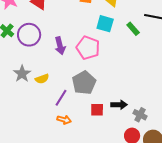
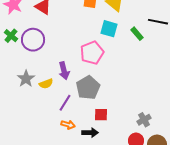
purple arrow: (60, 46) -> (64, 71), moved
pink pentagon: (88, 48) -> (92, 53), turned 30
black arrow: (119, 105) -> (90, 133), moved
gray cross: (140, 115) -> (144, 120), turned 32

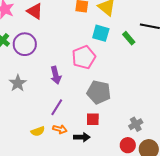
yellow semicircle: (46, 84) -> (38, 131), moved
gray pentagon: (88, 88) -> (99, 92), moved, turned -30

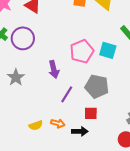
cyan square: (101, 33) -> (108, 50), moved
purple line: (57, 107) -> (67, 94), moved

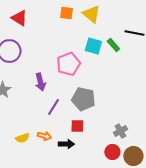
cyan square: (108, 50) -> (93, 46), moved

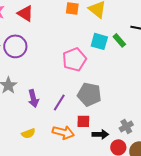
purple arrow: (40, 82) -> (33, 98), moved
orange arrow: (44, 136) -> (63, 132), moved, size x1.5
black arrow: (66, 144) -> (100, 134), moved

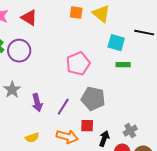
green rectangle: (119, 40) -> (123, 65), moved, turned -48
cyan square: (99, 41) -> (116, 43), moved
black arrow: (100, 134) -> (104, 139), turned -70

